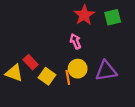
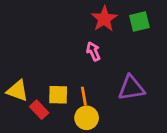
red rectangle: (31, 62) -> (39, 110), moved
yellow circle: (78, 69) -> (87, 118), moved
yellow square: (47, 76) -> (58, 95), turned -35

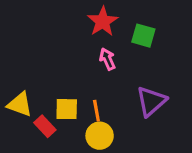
red star: (104, 19) -> (103, 21), moved
green square: (139, 22) -> (143, 36), moved, turned 30
purple triangle: (131, 88) -> (151, 101), turned -32

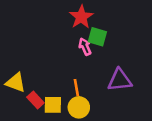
green square: (143, 36) -> (97, 37), moved
purple triangle: (151, 101) -> (120, 80), turned 35
yellow square: (67, 109) -> (53, 105), moved

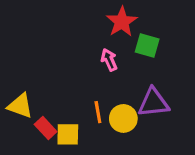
red star: (81, 17) -> (122, 22), moved
green square: (97, 37) -> (147, 45), moved
yellow circle: (79, 107) -> (123, 118), moved

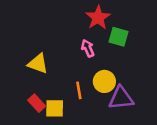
purple triangle: (153, 103) -> (121, 98), moved
yellow triangle: (20, 106) -> (38, 64), moved
yellow circle: (123, 118) -> (104, 81), moved

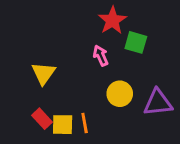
yellow triangle: (38, 64) -> (43, 73), turned 45
orange line: (79, 90) -> (85, 123), moved
purple triangle: (121, 98) -> (158, 103), moved

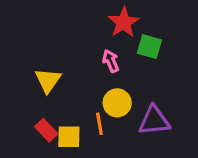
yellow circle: (120, 94) -> (117, 103), moved
purple triangle: (158, 103) -> (154, 121), moved
orange line: (85, 123) -> (99, 124), moved

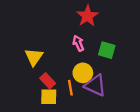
green square: (149, 47) -> (107, 50), moved
purple triangle: (154, 121) -> (95, 85), moved, turned 30
red rectangle: (46, 130) -> (48, 81), moved

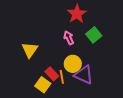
green square: (107, 50) -> (94, 35), moved, turned 35
red rectangle: (48, 81) -> (52, 74), moved
yellow square: (49, 97) -> (43, 85), turned 35

